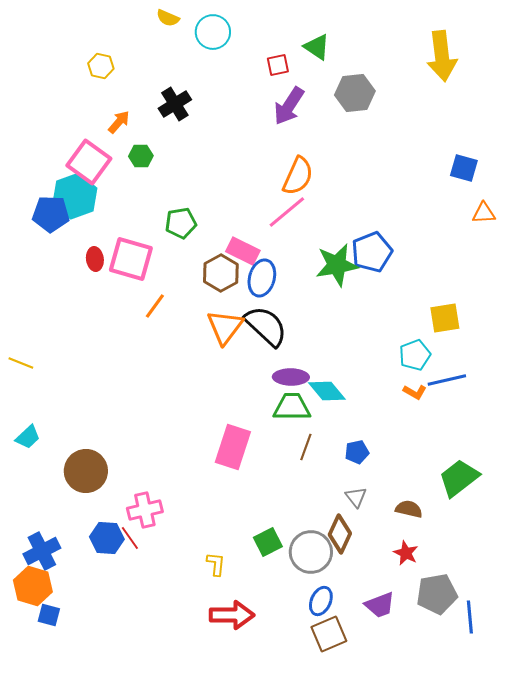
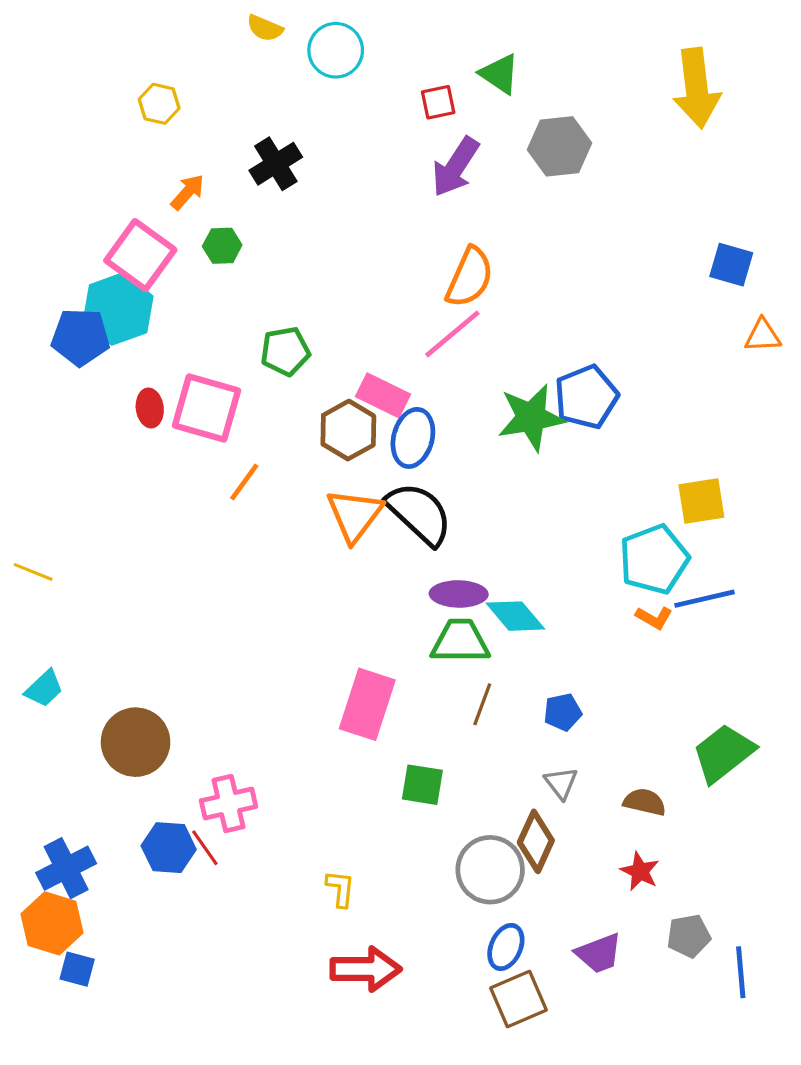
cyan pentagon: (415, 355) -> (654, 559), size x1.4
green square: (268, 542) -> (422, 785), moved, turned 36
gray pentagon: (437, 594) -> (689, 936), size x0.7

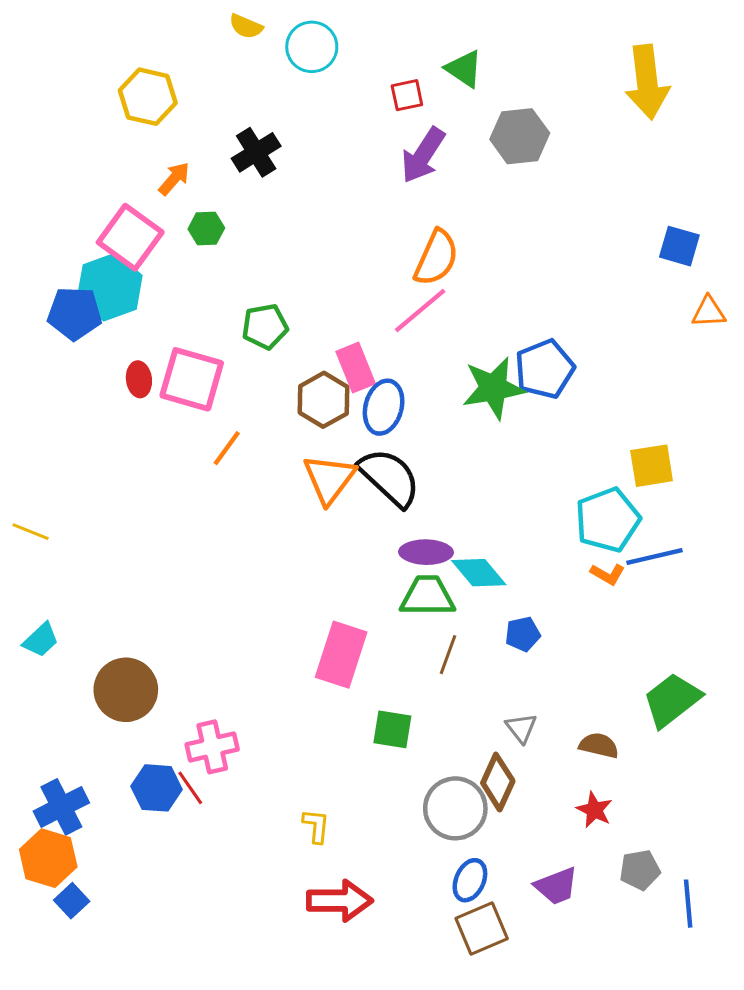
yellow hexagon: (159, 104) -> (148, 97), size x1.5
pink rectangle: (383, 395) -> (356, 368), turned 42
blue pentagon: (563, 712) -> (523, 634), moved
blue square: (77, 969) -> (72, 901), turned 32

